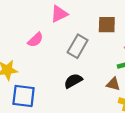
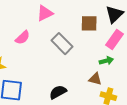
gray rectangle: (78, 46) -> (62, 44), turned -75
black semicircle: (73, 81) -> (58, 92), moved

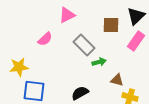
green arrow: (106, 61) -> (99, 62), moved

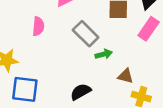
pink semicircle: (45, 39) -> (38, 26), turned -42

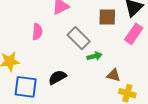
black semicircle: (81, 92) -> (57, 77), moved

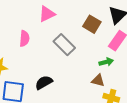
brown square: (107, 17) -> (92, 24), turned 30
green arrow: (94, 56) -> (106, 62), moved

